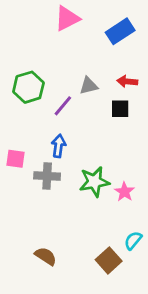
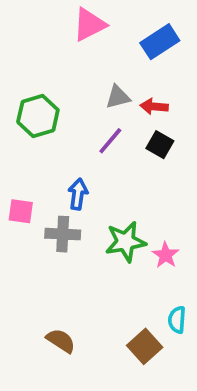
red arrow: (127, 81) -> (154, 106), moved
gray triangle: (89, 86) -> (118, 97), moved
purple line: (63, 106) -> (110, 141), moved
black square: (120, 109) -> (160, 145), turned 30
cyan semicircle: (133, 240) -> (177, 320), turned -36

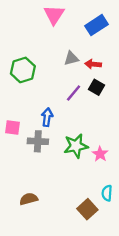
pink triangle: (89, 25) -> (54, 15), turned -30
purple line: (110, 141) -> (74, 93), moved
brown semicircle: (61, 341) -> (29, 199), moved, turned -48

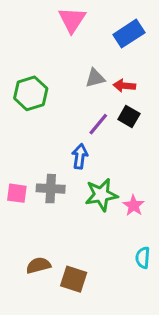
blue arrow: (47, 117) -> (80, 156), moved
pink square: (13, 127) -> (17, 193), moved
brown square: (87, 209) -> (74, 279), moved, turned -30

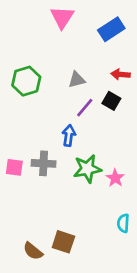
gray triangle: (95, 78) -> (77, 80), moved
red arrow: (124, 86) -> (121, 74), moved
brown semicircle: (38, 265) -> (33, 251), moved, turned -126

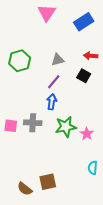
purple line: (85, 108) -> (54, 82), moved
brown square: (63, 242) -> (48, 182), turned -30

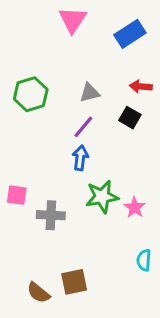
gray cross: (33, 123) -> (51, 215), moved

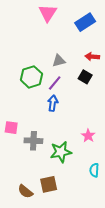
green hexagon: (31, 94) -> (31, 77), moved
green star: (102, 197) -> (61, 152), moved

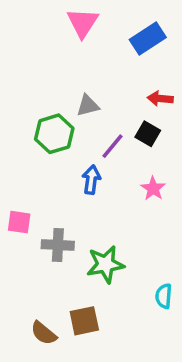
gray triangle: (59, 61) -> (88, 106), moved
purple line: (55, 83) -> (113, 146), moved
pink star: (88, 136) -> (153, 188), moved

